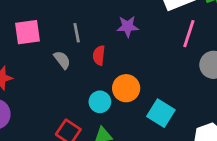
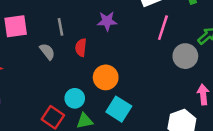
cyan circle: (100, 102) -> (75, 98), moved
cyan square: (161, 113) -> (119, 109), moved

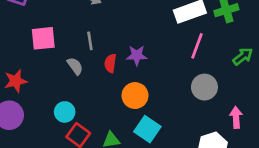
purple star: (107, 21) -> (137, 55), moved
gray circle: (185, 56) -> (204, 87), moved
cyan circle: (75, 98) -> (65, 112), moved

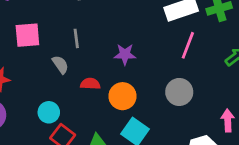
red semicircle: (110, 63) -> (90, 84), moved, turned 84
gray circle: (204, 87) -> (179, 92), moved

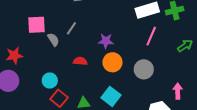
gray line: (76, 38) -> (71, 28), turned 40
gray semicircle: (60, 65) -> (53, 40), moved
orange circle: (122, 96) -> (112, 62), moved

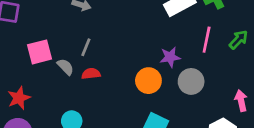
pink line: (151, 36) -> (207, 40), moved
purple star: (106, 41) -> (170, 57), moved
red semicircle: (80, 61) -> (91, 74), moved

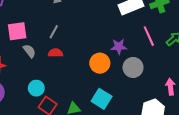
pink line: (207, 40) -> (149, 36), turned -42
gray semicircle: (65, 67) -> (29, 51), moved

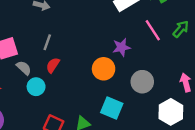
red semicircle: (55, 53) -> (53, 65), turned -48
gray circle: (133, 67) -> (142, 82), moved
cyan circle: (36, 88) -> (36, 87), moved

